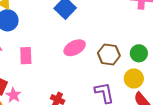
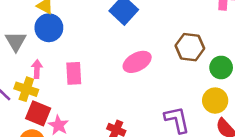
brown hexagon: (109, 54) -> (190, 47), moved

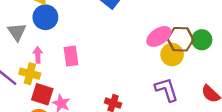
brown hexagon: (190, 47) -> (181, 39), moved
pink ellipse: (137, 62) -> (159, 36), moved
yellow circle: (215, 101) -> (172, 55), moved

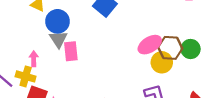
blue circle: (45, 17) -> (57, 21), moved
gray triangle: (17, 32) -> (58, 39), moved
pink rectangle: (71, 56) -> (71, 51), moved

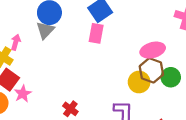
pink ellipse: (150, 45) -> (153, 50), moved
pink rectangle: (71, 51) -> (96, 33), moved

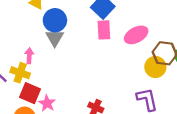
pink ellipse: (153, 50) -> (136, 35), moved

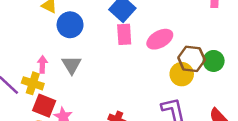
gray triangle: (55, 38) -> (72, 65), moved

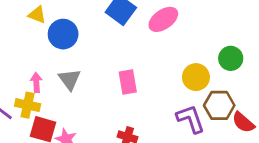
pink rectangle: (124, 34) -> (128, 82), moved
pink ellipse: (160, 39) -> (163, 19), moved
brown hexagon: (192, 59) -> (219, 105), moved

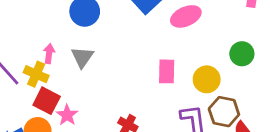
green circle: (231, 58) -> (242, 54), moved
pink rectangle: (128, 82) -> (167, 71), moved

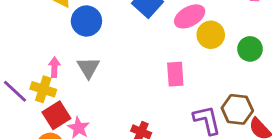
yellow circle: (207, 79) -> (211, 35), moved
red square: (47, 101) -> (56, 115), turned 36

